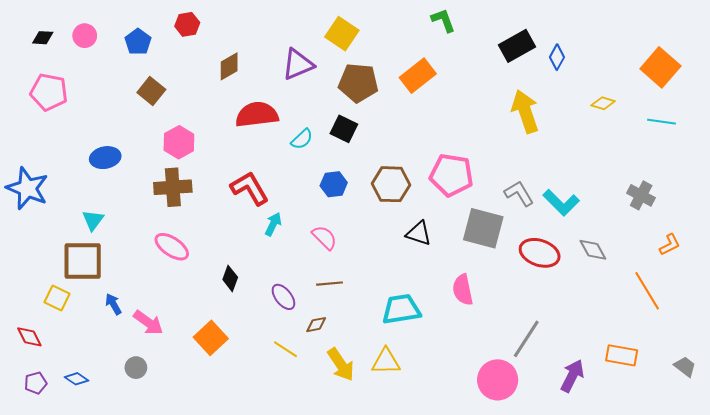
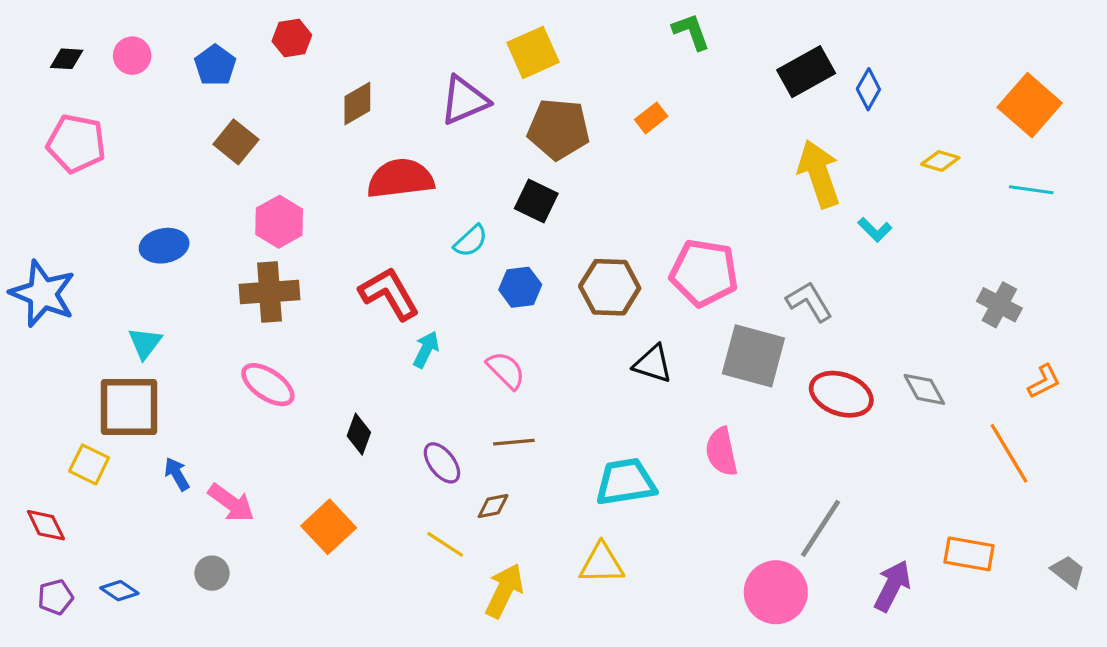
yellow square: (342, 34) -> (533, 52), turned 32
orange rectangle: (418, 76) -> (651, 118), size x0.6
cyan semicircle: (302, 139) -> (471, 241), moved
cyan L-shape: (561, 203) -> (875, 230), moved, size x0.6
yellow arrow: (341, 365) -> (504, 591), moved, turned -120

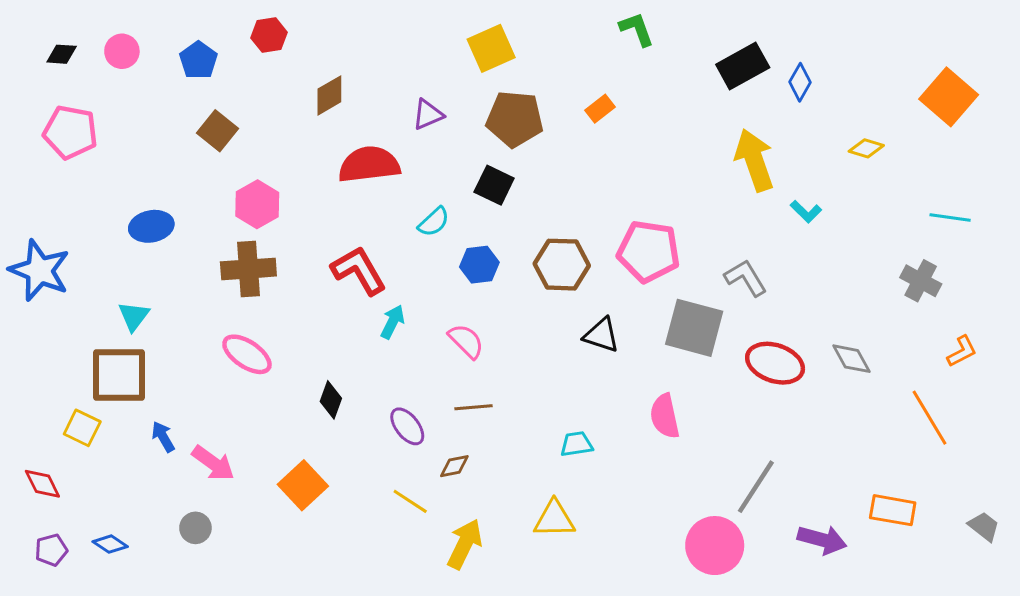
purple triangle: (464, 100) -> (428, 115), moved, size x0.7
cyan line: (1031, 190) -> (950, 217), moved
cyan trapezoid: (626, 482) -> (576, 444), size x0.6
purple arrow: (892, 586) -> (822, 540), turned 78

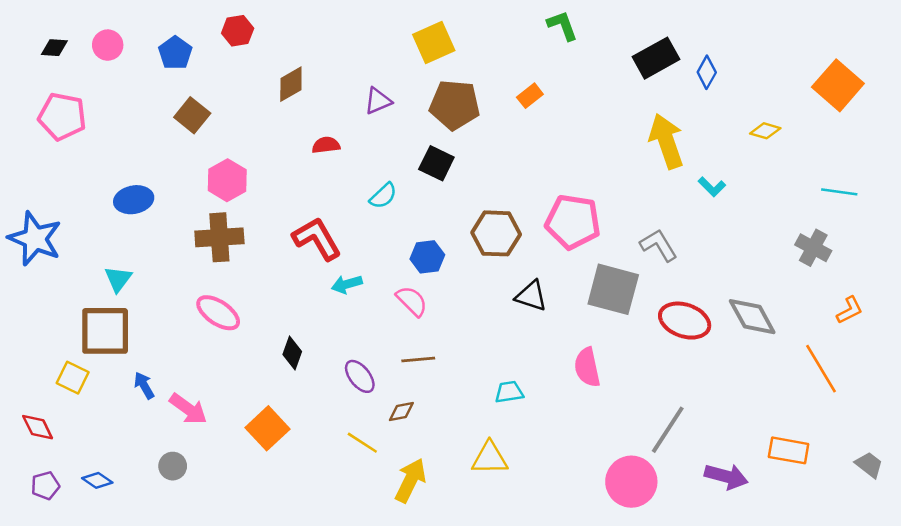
red semicircle: (369, 165) -> (326, 145), size x0.5
blue hexagon: (479, 265) -> (427, 257), moved
cyan arrow: (393, 322) -> (347, 284), turned -132
gray diamond: (852, 359) -> (752, 317), size x1.4

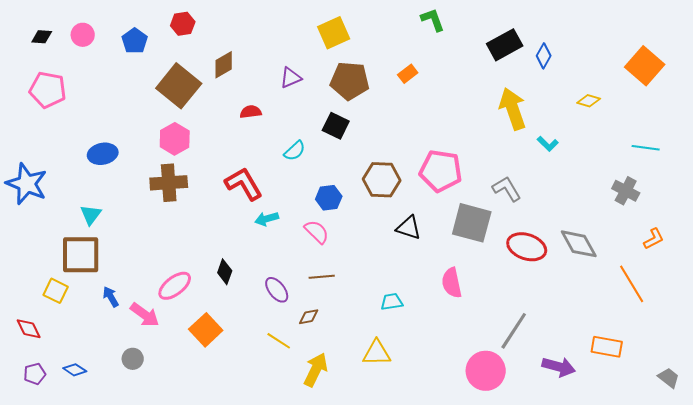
brown square: (192, 115) -> (179, 86), moved, size x1.6
pink ellipse: (218, 313) -> (175, 286), moved, turned -72
gray trapezoid: (869, 465) -> (669, 378), moved

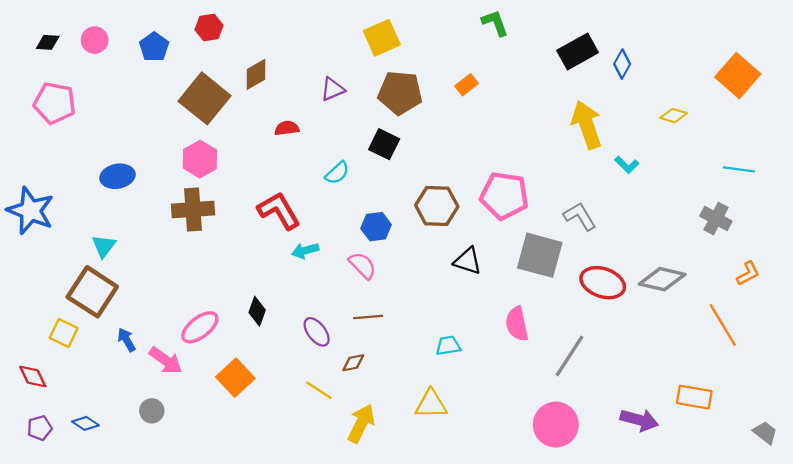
gray diamond: (579, 244) -> (662, 279), turned -48
brown square: (81, 255) -> (92, 292), turned 33
gray line: (514, 331) -> (569, 356), moved

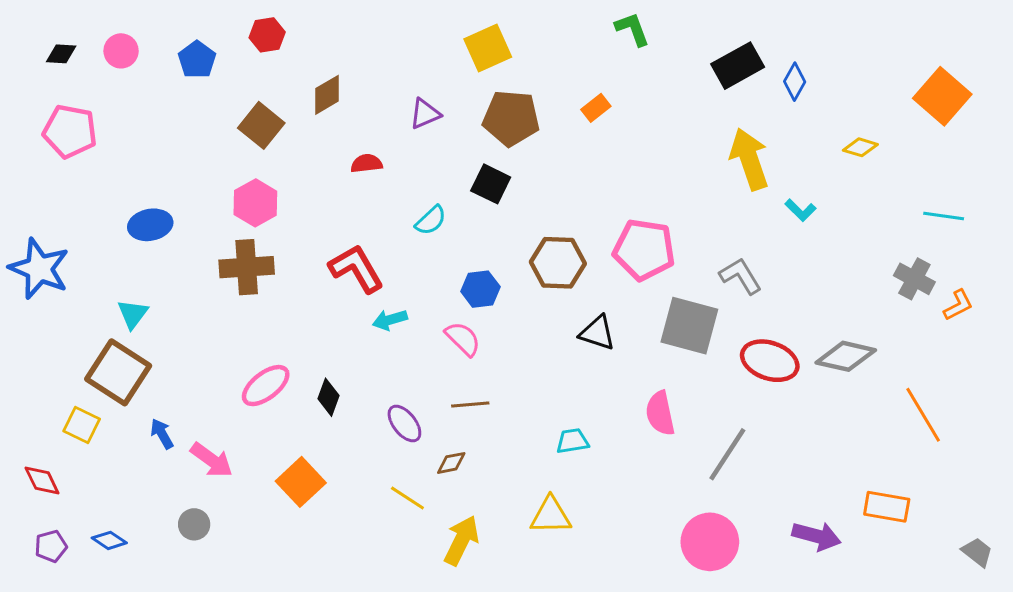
brown square: (204, 98) -> (261, 125), size x0.7
orange L-shape: (748, 274) -> (958, 305), moved
pink ellipse: (200, 327) -> (266, 386), moved

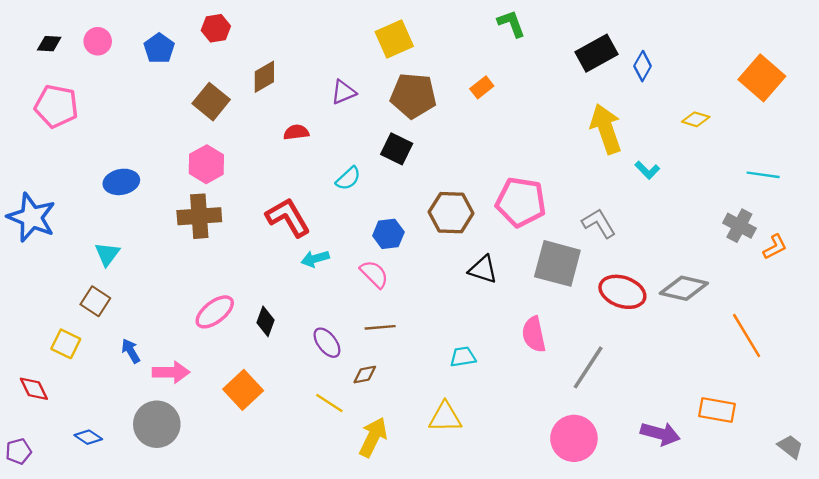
brown square: (118, 372) -> (95, 301), size x0.6
pink arrow: (212, 460) -> (171, 372), turned -36
gray circle: (194, 524) -> (157, 424), size x1.8
purple pentagon: (51, 546) -> (18, 451), moved

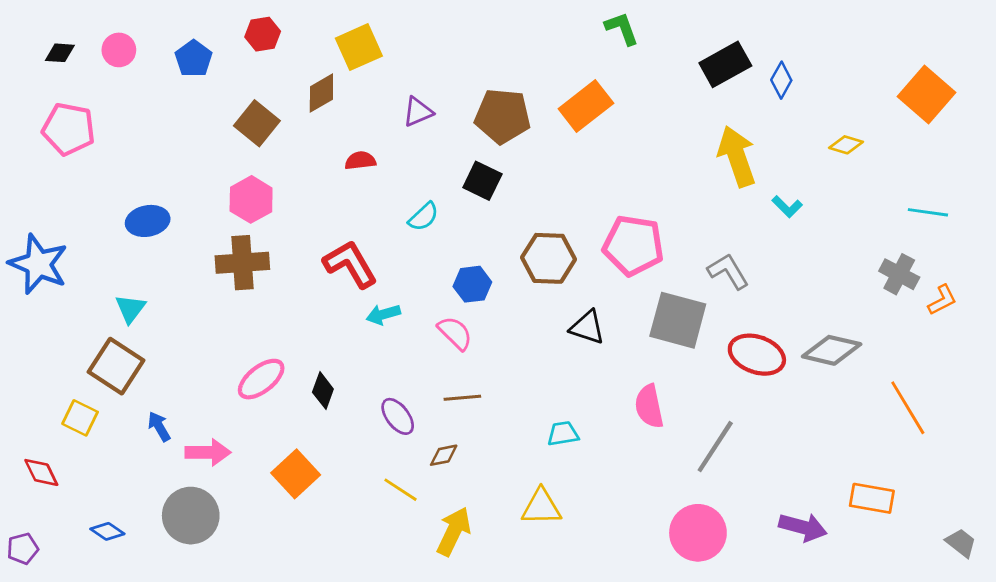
yellow square: (394, 39) -> (359, 47), moved
orange rectangle: (482, 87) -> (586, 106), size x1.8
brown square: (95, 301) -> (116, 366), size x1.5

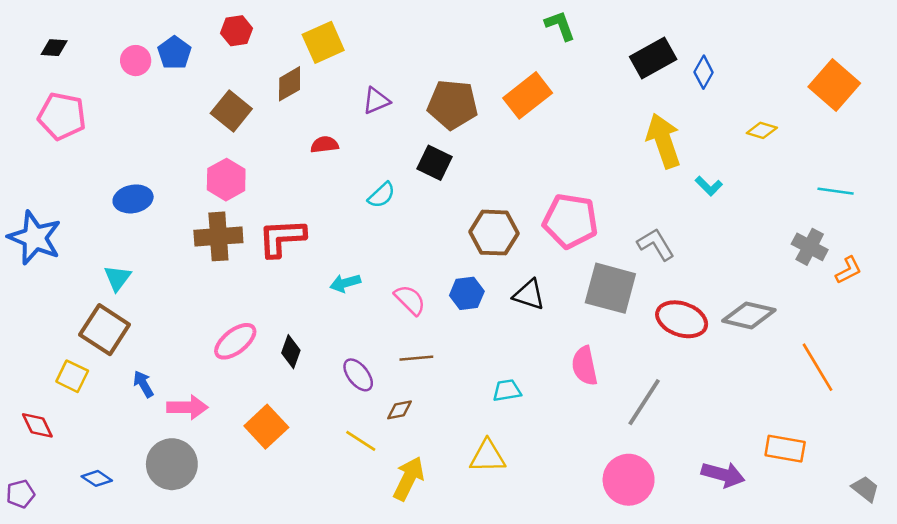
pink circle: (119, 50) -> (136, 61), moved
red L-shape: (350, 264) -> (282, 238), moved, turned -63
blue hexagon: (472, 284) -> (467, 293), moved

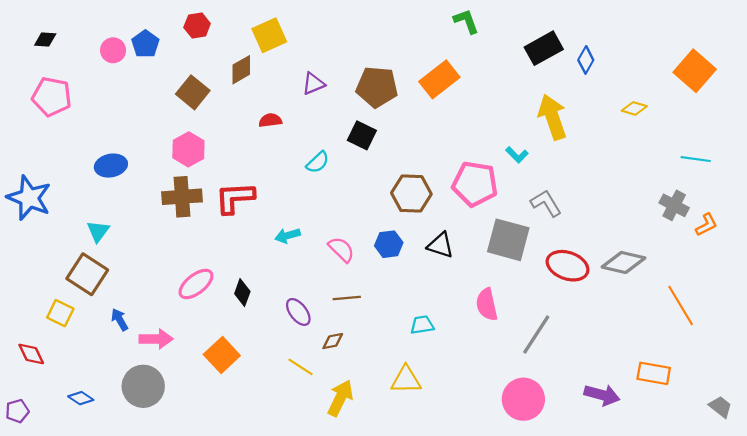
cyan L-shape: (709, 186) -> (517, 155), moved

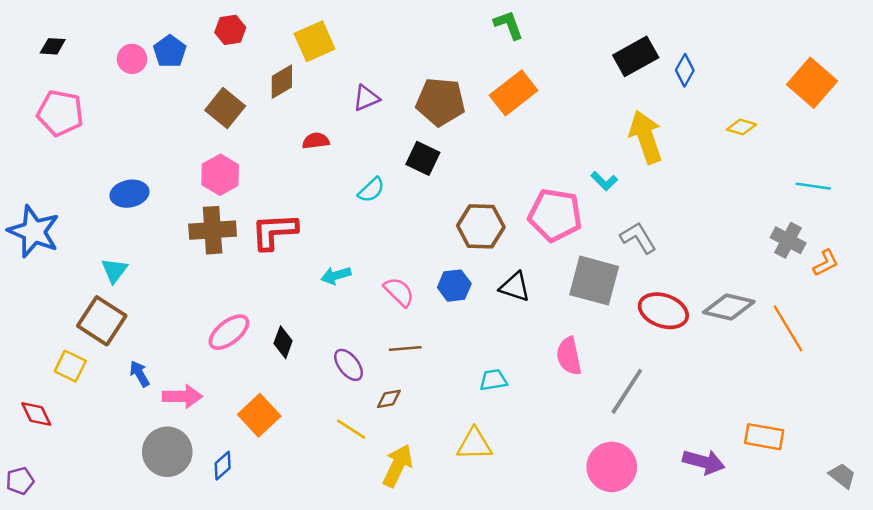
green L-shape: (466, 21) -> (508, 25), moved
orange line: (681, 306) -> (788, 328), moved
blue diamond: (81, 398) -> (223, 466), moved, turned -75

